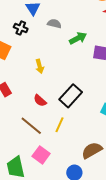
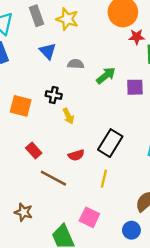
black cross: (21, 28) -> (54, 95), moved
red semicircle: (40, 101) -> (76, 155), turned -48
brown line: (31, 126) -> (53, 178), moved

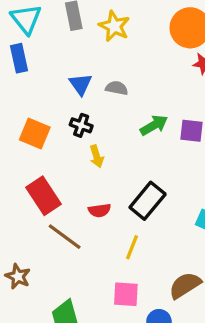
blue triangle: (48, 51) -> (81, 84), moved
green arrow: (106, 76) -> (154, 125), moved
red rectangle: (34, 150) -> (43, 196), size x1.6
pink square: (89, 217) -> (126, 294), moved, turned -30

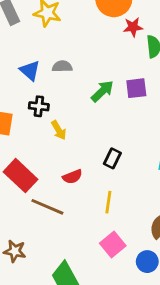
black rectangle: (148, 201) -> (112, 158), size x0.6
pink square: (126, 294) -> (113, 244), turned -30

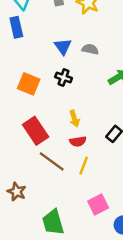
yellow arrow: (59, 130) -> (74, 119), moved
yellow line: (108, 202) -> (84, 166), moved

